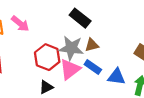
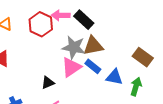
pink arrow: (20, 24) -> (61, 15), moved, turned 138
brown triangle: (92, 45) -> (93, 46), size x1.5
red hexagon: (47, 57) -> (41, 24), moved

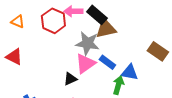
brown triangle: (93, 46) -> (106, 29), moved
black triangle: (48, 83) -> (70, 79), moved
green arrow: (136, 87) -> (118, 85), moved

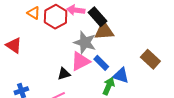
orange triangle: (18, 22) -> (34, 13), moved

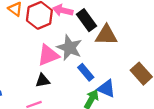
brown triangle: (104, 31) -> (106, 35), moved
pink triangle: (80, 61) -> (48, 55), moved

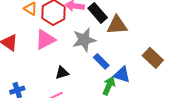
gray star: (70, 48) -> (84, 40), turned -30
pink triangle: (48, 55) -> (45, 40), moved

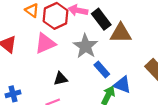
gray star: (84, 40) -> (85, 46), turned -30

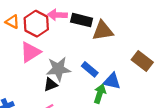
black rectangle: (101, 19) -> (82, 20), turned -30
gray star: (85, 46) -> (58, 69), moved, turned -30

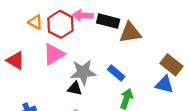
blue triangle: (112, 81) -> (164, 84), moved
black triangle: (51, 85) -> (75, 89), turned 32

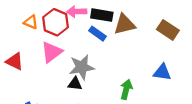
brown rectangle: (171, 65) -> (168, 30), moved
blue rectangle: (116, 73) -> (98, 34), moved

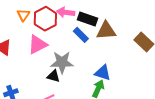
orange triangle: (31, 22) -> (23, 15), turned 32
blue triangle: (162, 72) -> (103, 73), moved

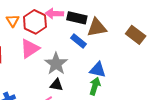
blue rectangle: (81, 35) -> (79, 41), moved
gray star: (62, 62) -> (56, 64), turned -30
black triangle: (54, 76) -> (57, 85), moved

